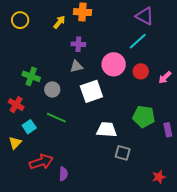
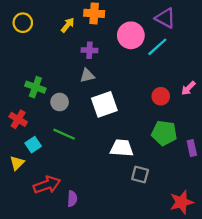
pink circle: (114, 64) -> (131, 35), moved
red circle: (141, 71) -> (161, 96), moved
red star: (159, 177) -> (181, 202), size x1.5

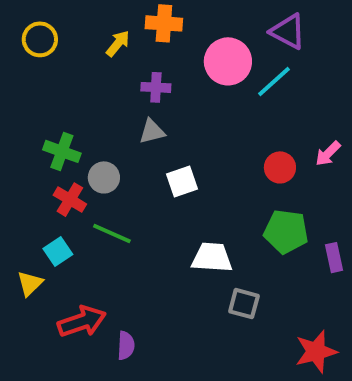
white square: (104, 104) -> (182, 181), size x0.7
red cross: (18, 119) -> (70, 200), moved

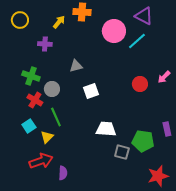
purple cross: (156, 87) -> (45, 44), moved
green pentagon: (286, 232) -> (143, 141), moved
green line: (112, 234) -> (56, 117), turned 42
yellow triangle: (30, 284) -> (47, 137), moved

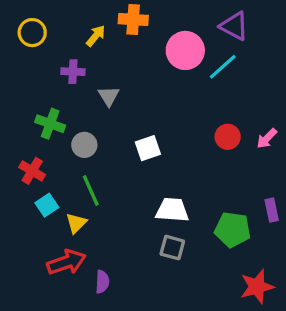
gray triangle: (76, 66) -> (109, 96), moved, turned -48
pink arrow: (164, 77) -> (267, 138), moved
red cross: (35, 100) -> (32, 171), moved
gray square: (122, 152) -> (172, 248), moved

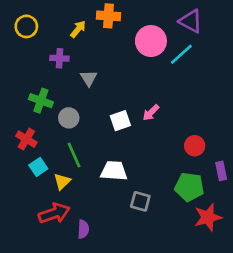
red circle: (228, 137) -> (195, 146), moved
pink arrow: (267, 138) -> (151, 113), moved
white trapezoid: (172, 210) -> (114, 171), moved
red star: (257, 287) -> (208, 217), moved

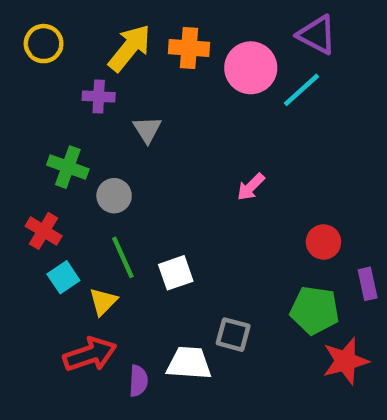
orange cross: (109, 16) -> (189, 48), moved
yellow arrow: (78, 29) -> (130, 48), size x1.6
white square: (120, 121) -> (176, 273), moved
white trapezoid: (114, 171) -> (189, 363), moved

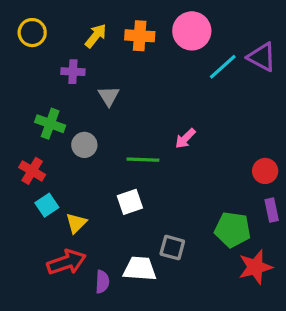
purple triangle: (317, 35) -> (262, 57), moved
yellow arrow: (130, 48) -> (96, 36), size x0.7
pink circle: (251, 68) -> (192, 31), moved
red circle: (323, 242) -> (265, 171), moved
green line: (123, 257) -> (143, 160), moved, turned -64

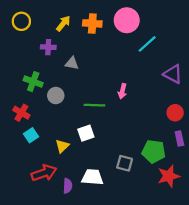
purple triangle: (262, 57) -> (173, 74), moved
gray triangle: (109, 96) -> (72, 63), turned -48
pink arrow: (185, 138) -> (122, 91), turned -32
yellow triangle: (76, 223) -> (62, 146), moved
gray square: (172, 248) -> (125, 163), moved

